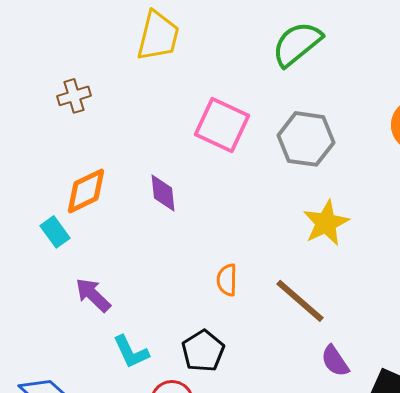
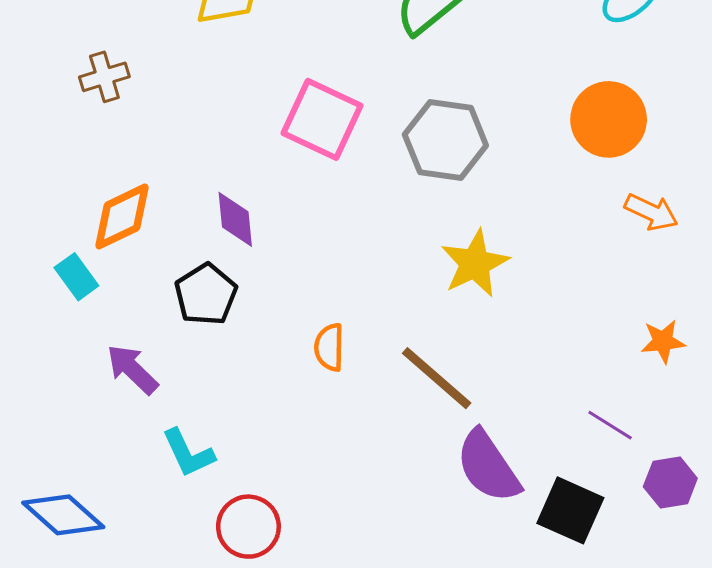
black pentagon: (203, 351) -> (206, 294), moved
purple semicircle: (335, 361) -> (488, 466), size x1.6

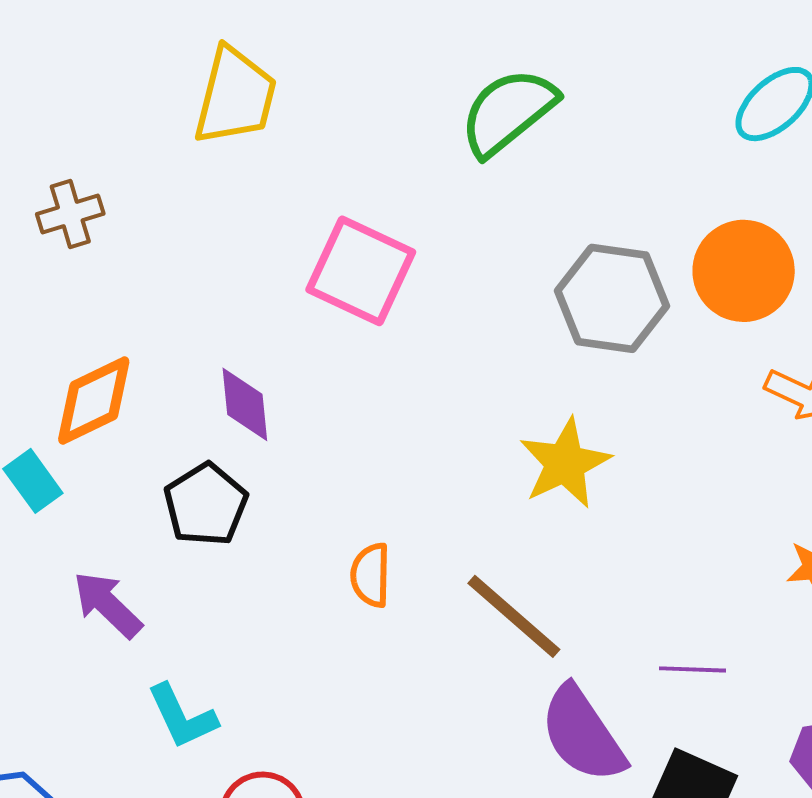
gray hexagon: (445, 140) -> (612, 298), moved
purple line: (610, 425) -> (693, 669), moved, turned -30

